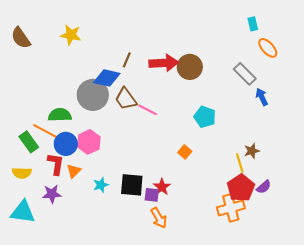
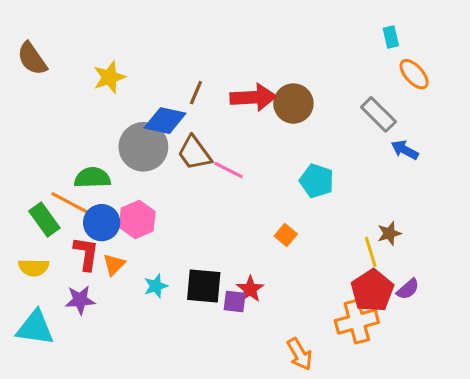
yellow star: (71, 35) -> (109, 77), moved, turned -30
blue arrow: (262, 97) -> (405, 150), turned -36
orange arrow: (159, 218) -> (300, 354), moved

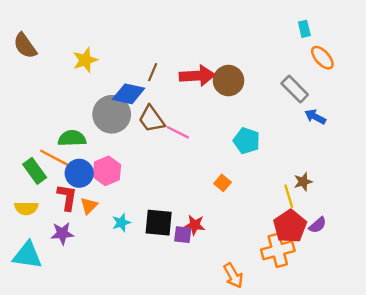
red star: (250, 289) -> (195, 225), turned -30

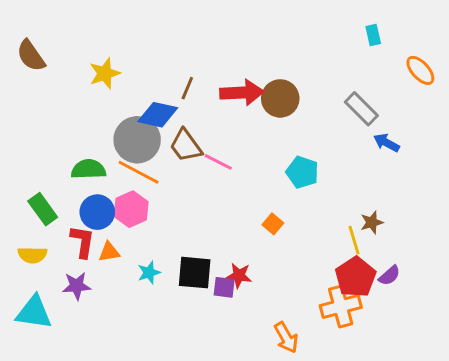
orange ellipse: (322, 58) -> (420, 70), moved
orange line: (56, 159) -> (139, 172), moved
orange triangle: (89, 206) -> (109, 252), turned 36

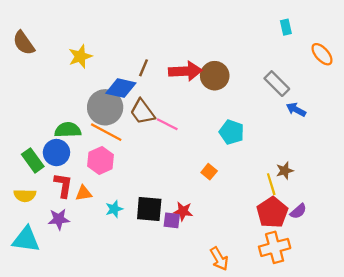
blue circle: (97, 212) -> (56, 153), moved
orange cross: (341, 306) -> (275, 247), moved

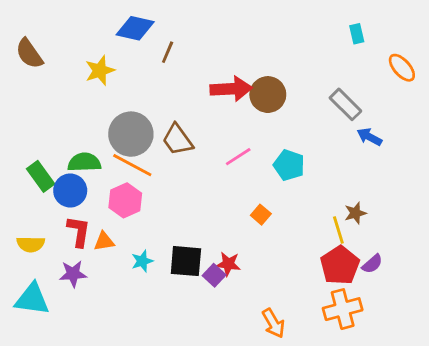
brown line: (143, 68) -> (168, 52), moved
blue diamond: (121, 88) -> (135, 28), moved
pink line: (167, 124) -> (238, 157), moved, turned -60
green rectangle: (33, 160) -> (41, 176), moved
purple square: (172, 220) -> (214, 275), turned 36

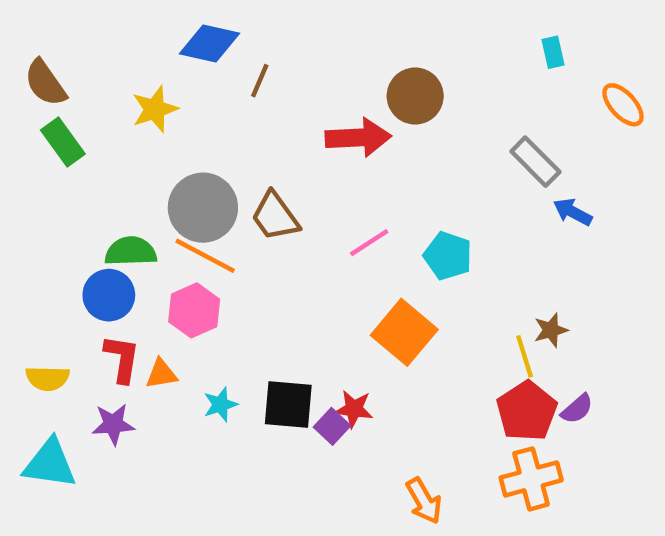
brown circle: (268, 95) -> (415, 96), moved
green rectangle: (41, 176) -> (63, 142), moved
orange square: (261, 215) -> (404, 332), size x2.0

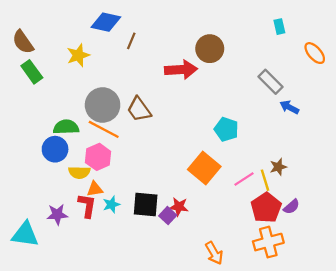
pink line: (369, 243) -> (244, 179), moved
red L-shape: (122, 359) -> (87, 206), moved
orange triangle: (161, 374) -> (95, 189), moved
yellow semicircle: (48, 378) -> (79, 172), moved

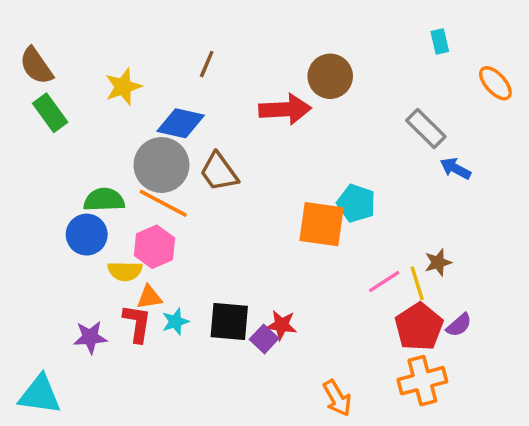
blue diamond: (106, 22) -> (181, 123), moved
orange square: (204, 168) -> (322, 224), moved, turned -32
cyan triangle: (25, 234) -> (40, 395), moved

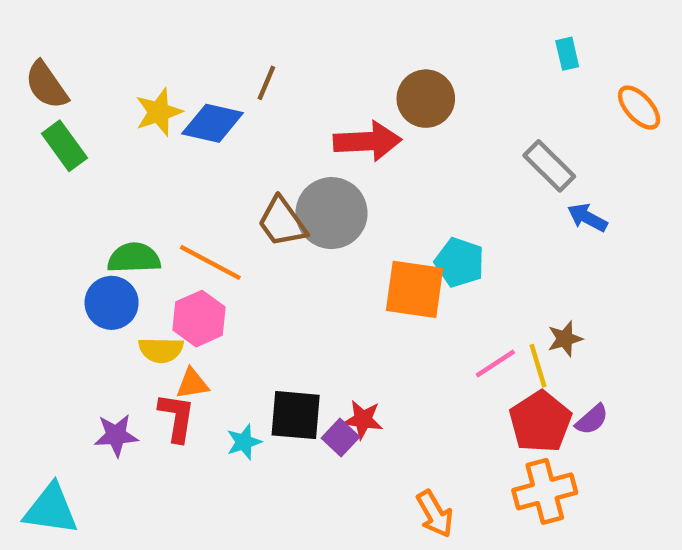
blue diamond: (181, 123) -> (213, 123), moved
gray circle: (161, 165) -> (332, 213), moved
cyan star: (175, 322) -> (244, 442), moved

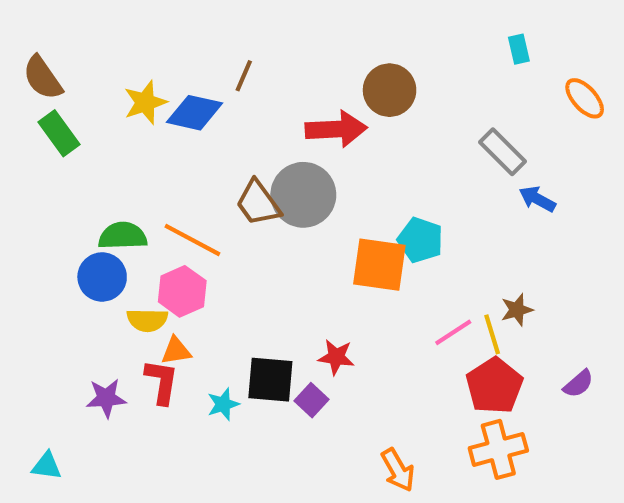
red star: (363, 420) -> (336, 357), moved
purple semicircle: (592, 420) -> (578, 384), moved
cyan triangle: (51, 509) -> (47, 466), size x0.6

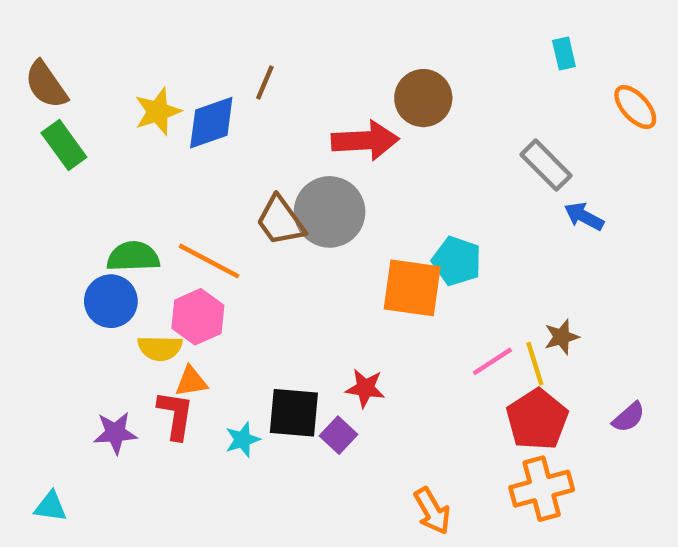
blue diamond: (195, 113) -> (211, 123), turned -32

